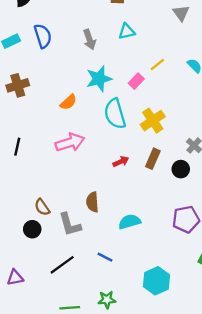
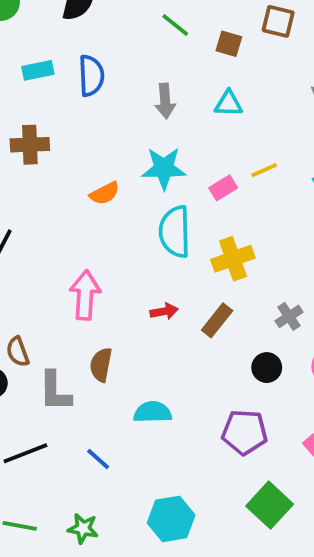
pink arrow: (70, 142) -> (85, 295), moved, turned -84
black circle: (181, 169) -> (267, 368), moved

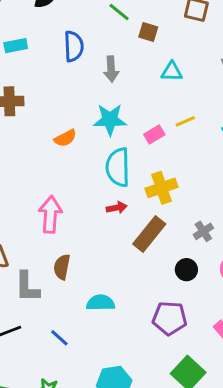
brown square: (229, 44) -> (148, 32), moved
blue semicircle: (91, 76) -> (74, 46), moved
cyan triangle: (229, 104) -> (172, 72), moved
red arrow: (164, 311) -> (117, 208), moved
brown rectangle: (217, 320) -> (149, 234), size x1.4

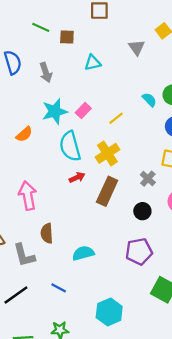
yellow line: (185, 121) -> (116, 118), moved
pink rectangle: (154, 135) -> (83, 111), moved

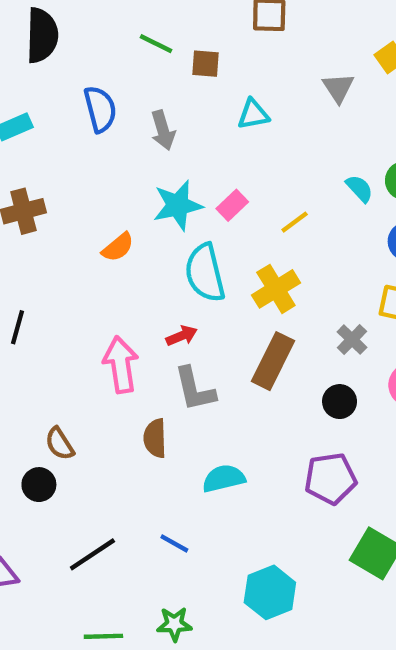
red arrow: (77, 177) -> (182, 336), moved
gray L-shape: (24, 255) -> (195, 389), moved

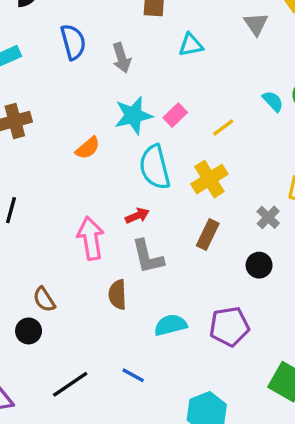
brown rectangle: (273, 361) -> (208, 235), size x0.7
purple pentagon: (330, 479) -> (229, 326), moved

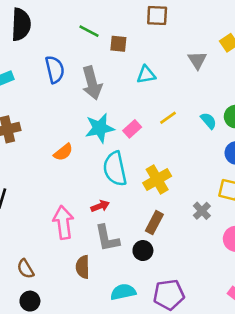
gray arrow: (122, 58) -> (92, 83), size x1.4
yellow line: (223, 127) -> (168, 118), moved
black circle: (259, 265) -> (143, 251), moved
black circle: (29, 331) -> (30, 301), moved

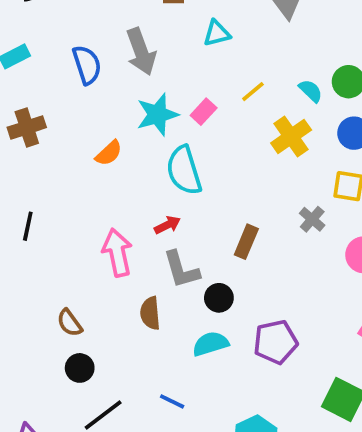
blue semicircle: (55, 69) -> (87, 65), moved
yellow cross: (157, 179) -> (291, 136), moved
black circle: (143, 251) -> (219, 298), moved

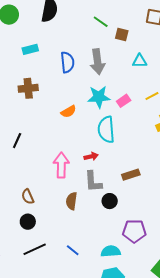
brown rectangle: (246, 242) -> (131, 175), turned 36
cyan semicircle: (211, 344) -> (111, 251), moved

